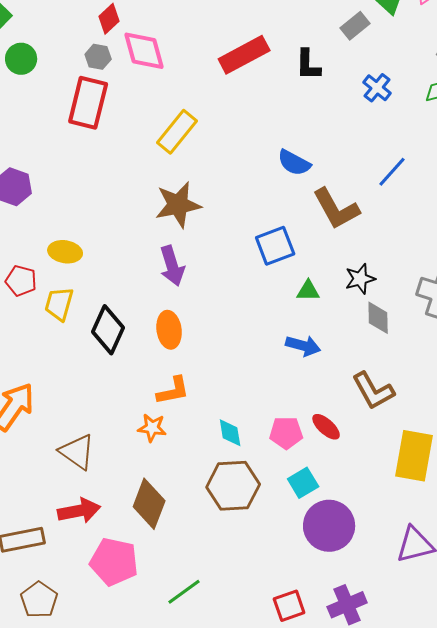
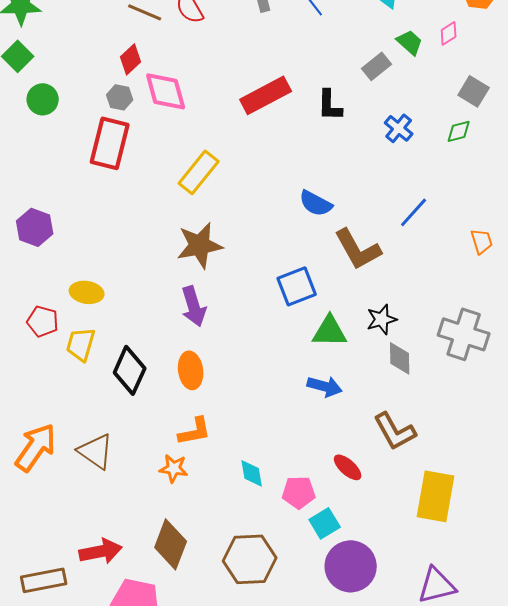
green triangle: (308, 291) -> (330, 331), size x1.5
pink pentagon: (286, 433) -> (299, 492), moved
brown triangle: (77, 452) -> (96, 451), moved
brown hexagon: (233, 486) -> (250, 559), moved

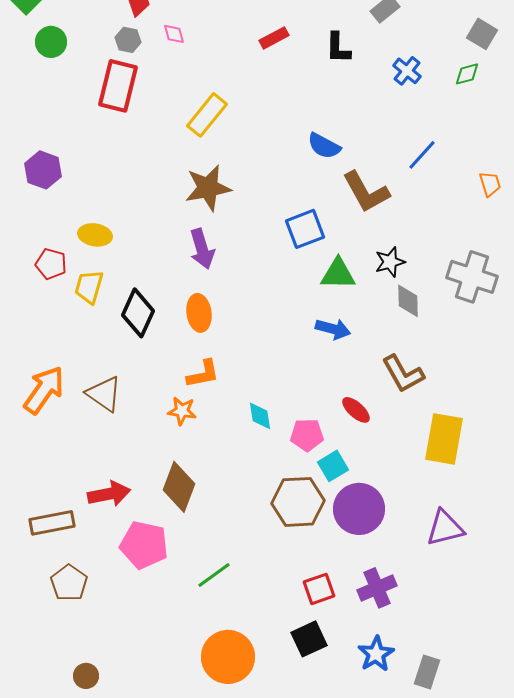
pink diamond: (166, 91) -> (174, 34), size x0.5
red rectangle: (266, 95) -> (274, 38), size x0.6
brown hexagon: (250, 559) -> (298, 502), moved

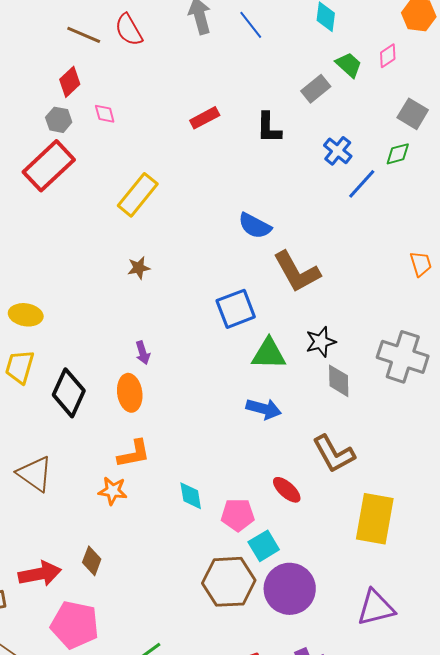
red rectangle: (118, 86) -> (49, 166), turned 33
blue line: (422, 155) -> (362, 184), moved
brown star: (208, 188) -> (139, 268), size x0.5
purple arrow: (202, 249) -> (143, 353), moved, size x0.6
brown diamond: (179, 487) -> (92, 561), moved, size x0.6

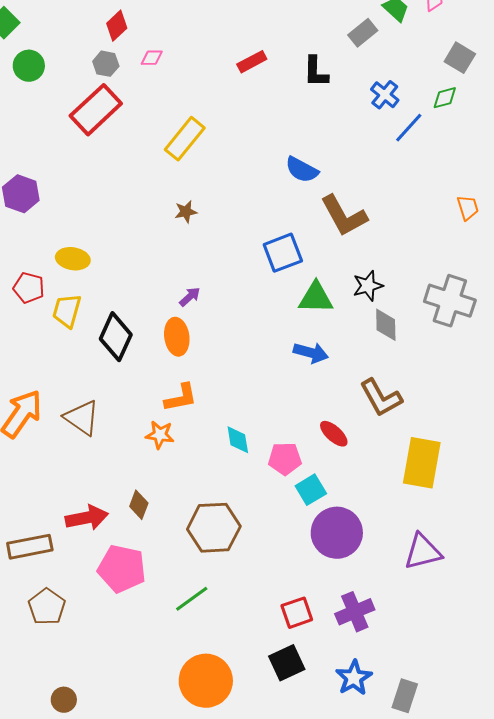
pink diamond: (105, 114) -> (152, 58), turned -75
purple arrow: (143, 353) -> (190, 297), turned -115
brown hexagon: (229, 582) -> (214, 528), moved

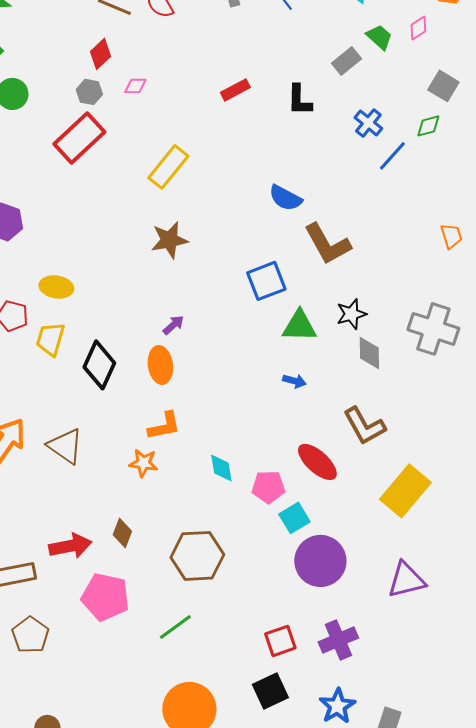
brown star: (186, 212) -> (169, 240), size x1.6
blue arrow: (311, 353) -> (294, 381), size x0.7
red ellipse: (334, 434) -> (317, 462), size x1.4
yellow rectangle: (422, 463) -> (405, 491), turned 30

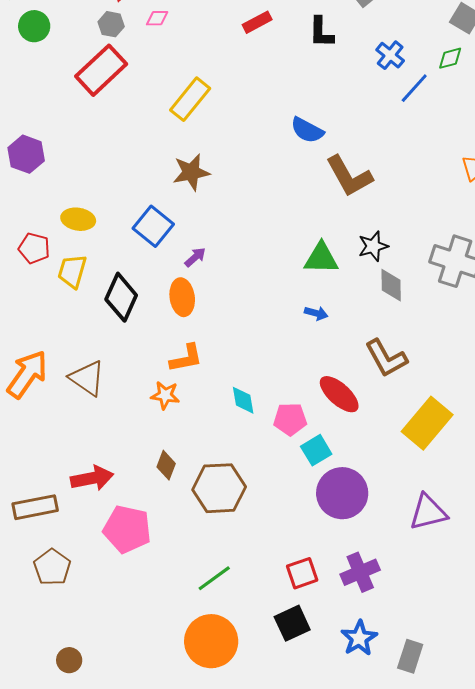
blue square: (266, 281) -> (153, 226), moved, turned -30
brown diamond: (122, 533) -> (166, 465), moved
green line: (175, 627) -> (214, 578), moved

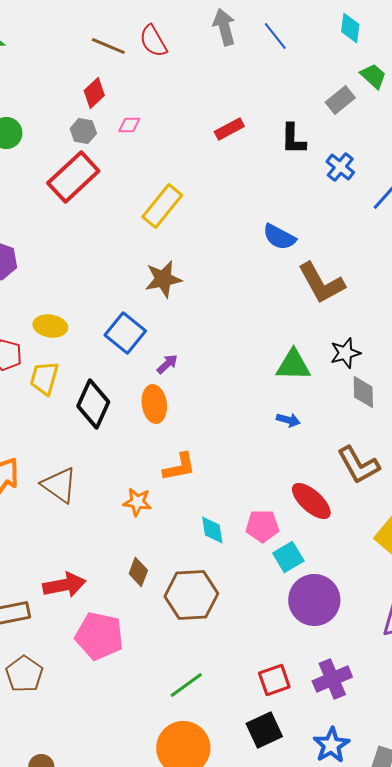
blue cross: (390, 55) -> (340, 167), moved
orange L-shape: (186, 358) -> (179, 467), moved
cyan diamond: (243, 400) -> (212, 530), moved

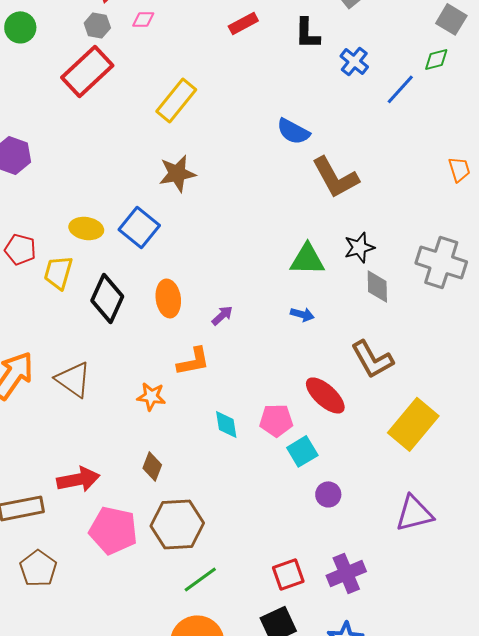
yellow ellipse: (50, 326) -> (86, 228), moved
purple arrow: (167, 364) -> (222, 315), moved
brown hexagon: (191, 595) -> (177, 524), moved
purple circle: (314, 600) -> (328, 494), size x0.5

